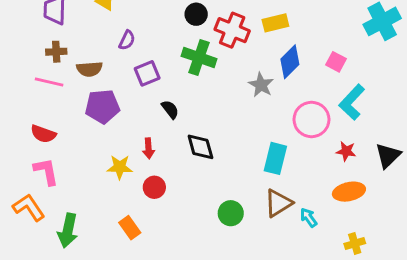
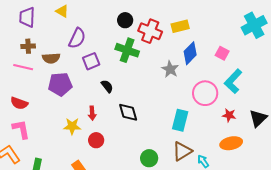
purple semicircle: (127, 40) -> (77, 38), size x1.5

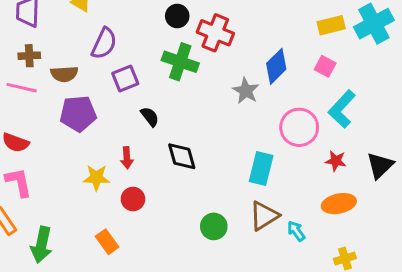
yellow rectangle: (180, 26) -> (331, 25), moved

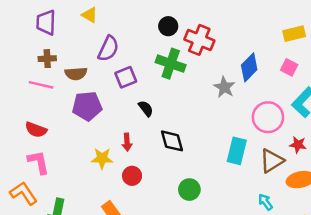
brown triangle: (264, 216) -> (272, 161), moved
green circle: (214, 226) -> (189, 190), moved

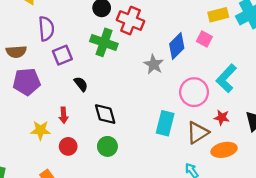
purple semicircle: (108, 49) -> (46, 29), turned -30
pink square: (289, 67) -> (204, 39), moved
green circle: (189, 190) -> (107, 146), moved

